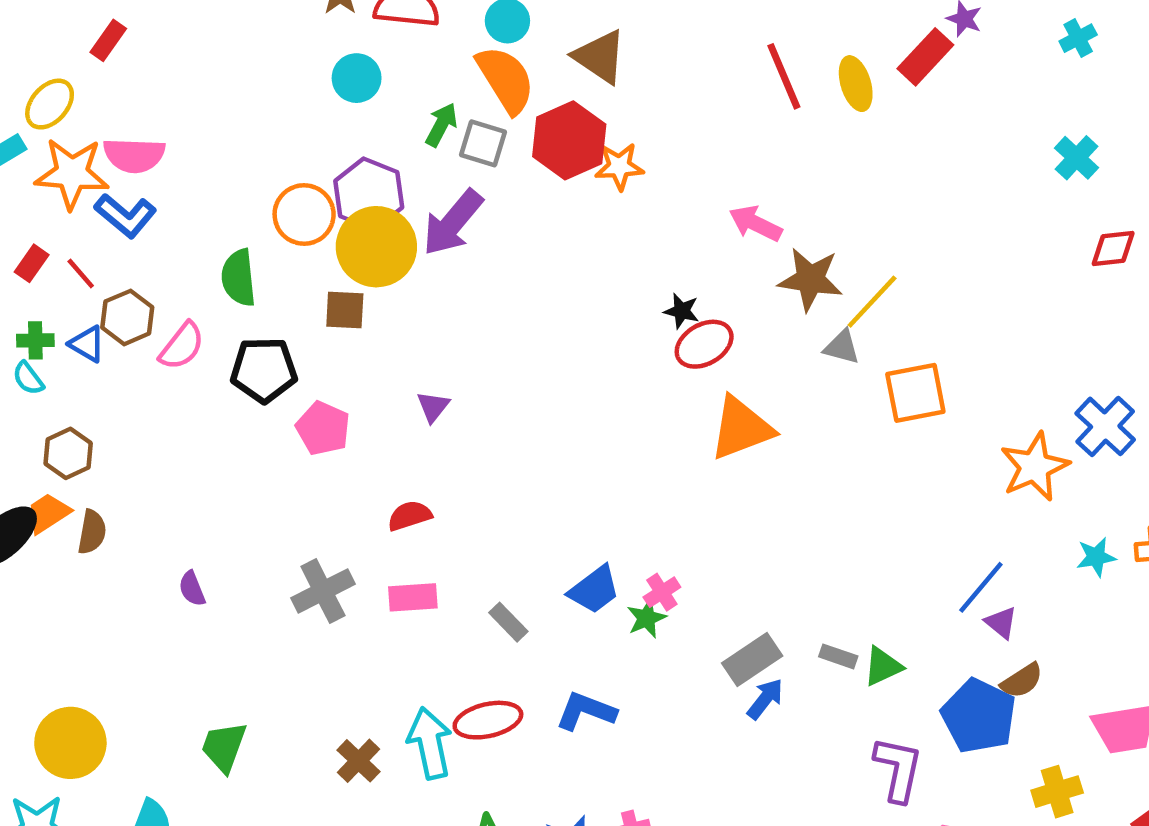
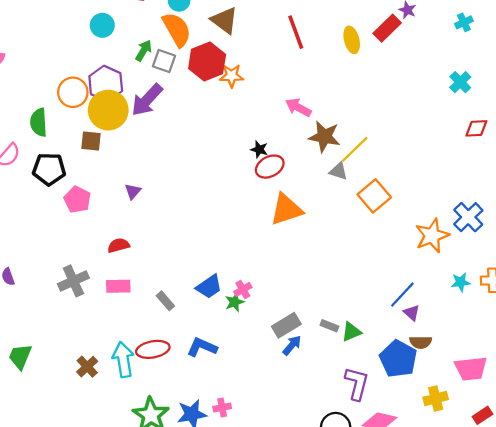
red line: (784, 76) -> (296, 32), moved
orange square: (915, 393) -> (374, 196), turned -32
brown semicircle: (1022, 681) -> (421, 342), turned 30

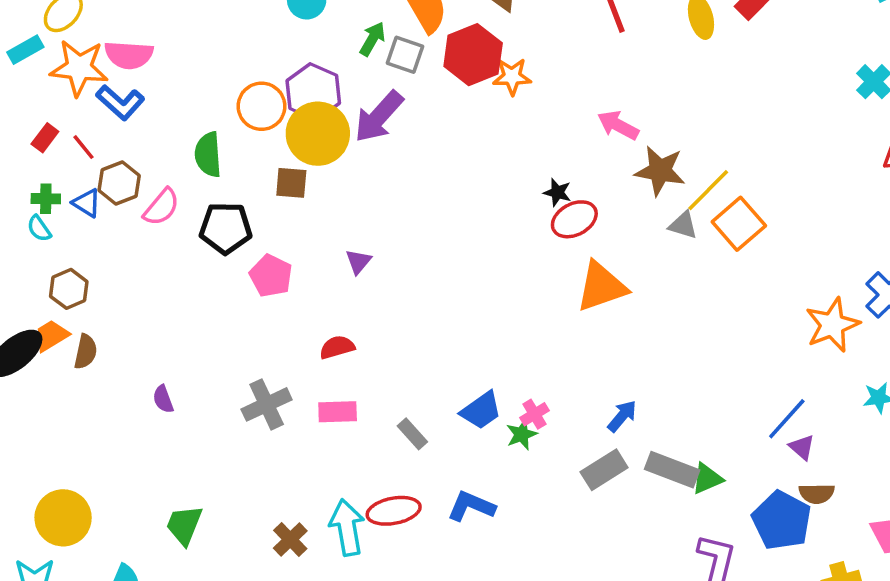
orange square: (374, 196) -> (739, 224), moved
gray rectangle: (329, 326) -> (672, 470), size x1.8
blue arrow: (292, 345) -> (622, 416), moved

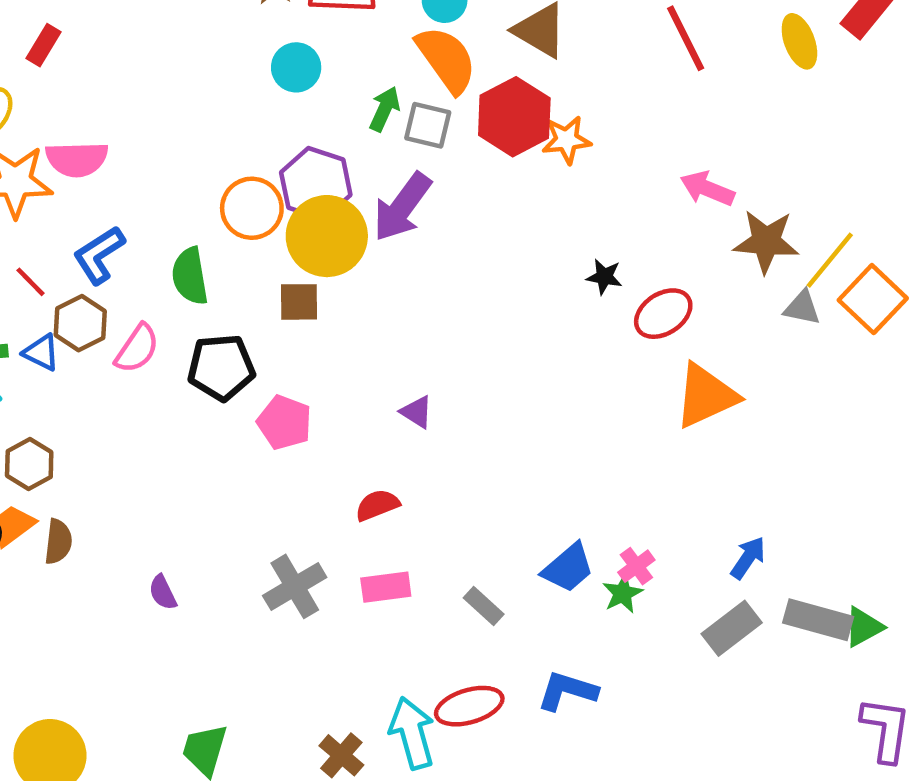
blue L-shape: (120, 102) -> (99, 255), moved, turned 111
black star: (557, 192) -> (604, 277), moved
purple triangle: (358, 262) -> (417, 412), moved, turned -32

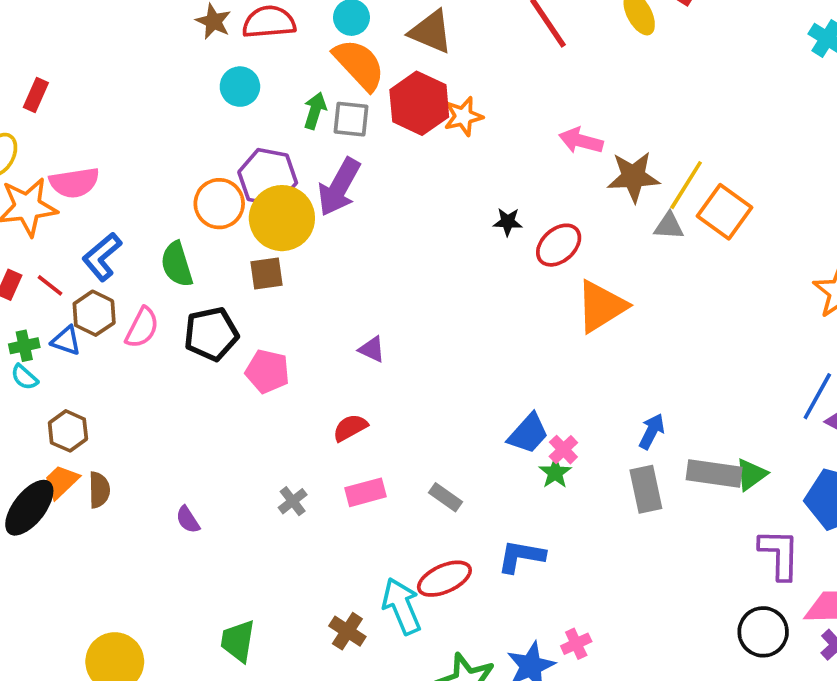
blue trapezoid: (568, 568) -> (528, 434), moved
gray cross: (295, 586) -> (293, 501), size x0.6
gray rectangle: (732, 628) -> (646, 489), turned -57

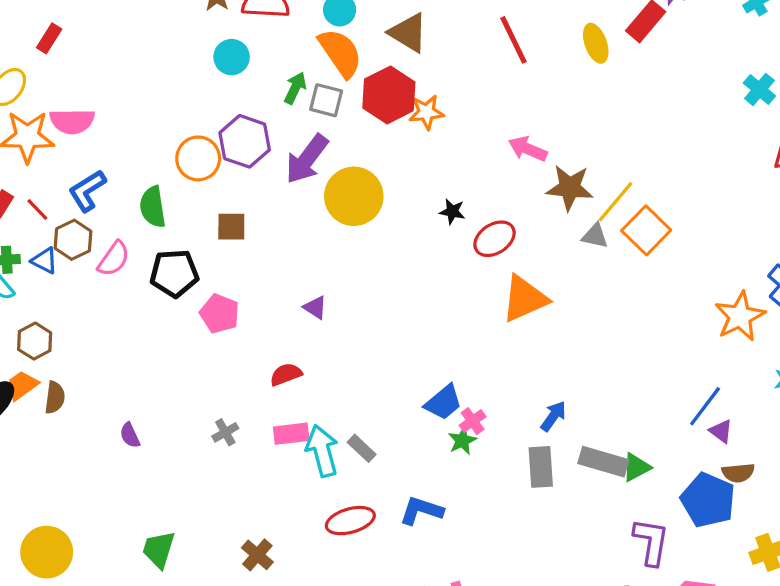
yellow circle: (282, 218) -> (354, 196), moved
cyan arrow: (402, 606) -> (322, 451), moved

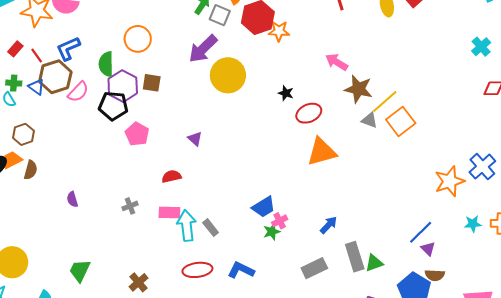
purple hexagon: (245, 141) -> (123, 86), moved
brown hexagon: (73, 240) -> (55, 77), size x1.4
gray rectangle: (603, 462) -> (355, 257), turned 48
gray rectangle: (541, 467) -> (314, 268), moved, turned 60

